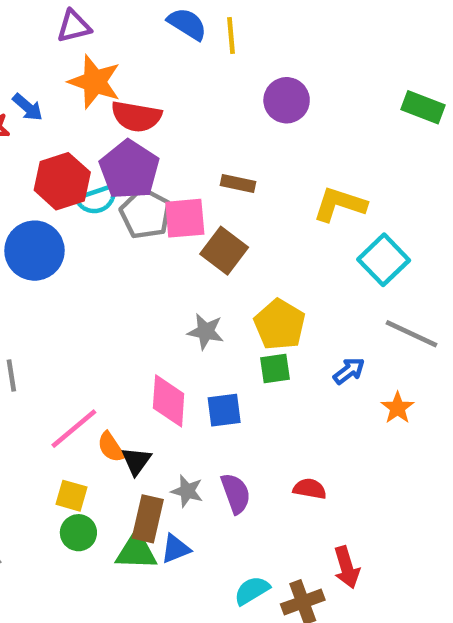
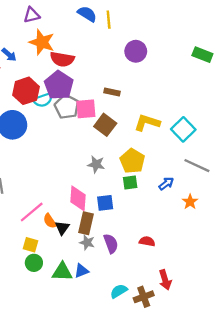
yellow L-shape: (340, 204) -> (147, 123), moved
brown rectangle: (148, 519) -> (86, 223), moved

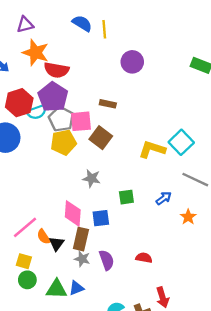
yellow L-shape: (147, 123) -> (152, 149), moved
yellow pentagon: (132, 161) -> (63, 142), moved, turned 30

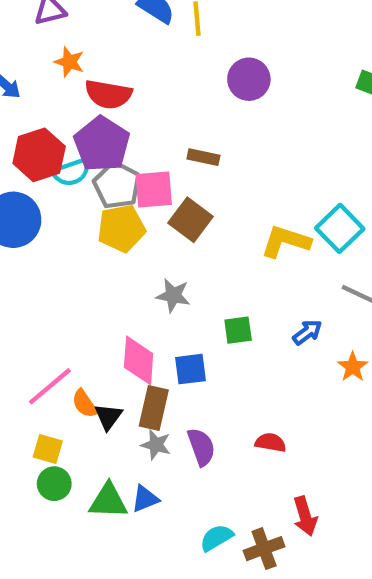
orange star: (36, 53) -> (69, 62), size x0.6

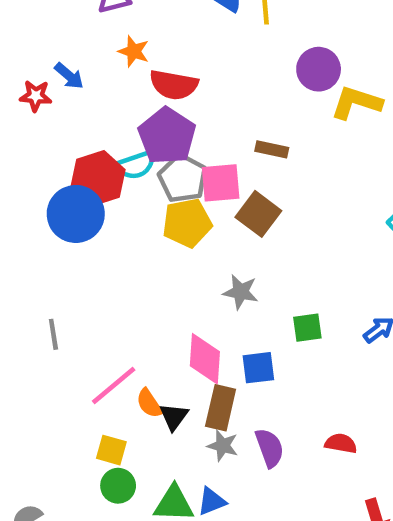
red hexagon: (39, 155) -> (98, 178), moved
yellow L-shape: (286, 241) -> (356, 103), moved

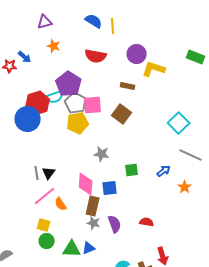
red semicircle: (174, 85) -> (96, 56), moved
brown rectangle: (272, 149) -> (128, 86), moved
brown square: (258, 214) -> (122, 114), moved
gray line: (53, 334) -> (37, 173), moved
black triangle: (174, 417) -> (49, 173), moved

